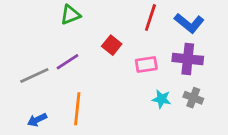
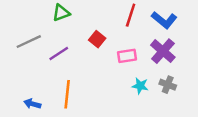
purple cross: (188, 59) -> (163, 51), turned 35
gray line: (34, 76) -> (29, 42), moved
blue arrow: (37, 120) -> (32, 104), turned 42

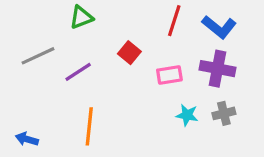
purple cross: (163, 51) -> (217, 69), turned -30
gray cross: (168, 85) -> (224, 113), turned -35
blue arrow: (32, 104) -> (27, 139), moved

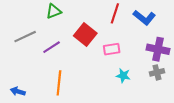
red square: (129, 53) -> (85, 34), size x1.5
purple cross: (217, 69) -> (158, 49), moved
gray cross: (224, 113) -> (157, 72), moved

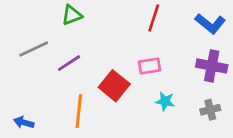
blue L-shape: (144, 18) -> (210, 24), moved
red square: (85, 34) -> (114, 86), moved
gray cross: (157, 72) -> (210, 110), moved

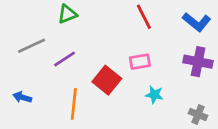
red line: (154, 18) -> (144, 17), turned -45
gray cross: (210, 110) -> (198, 114), moved, turned 36
blue arrow: (24, 122) -> (22, 97), moved

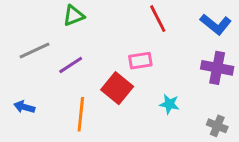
pink rectangle: (140, 62) -> (140, 61), moved

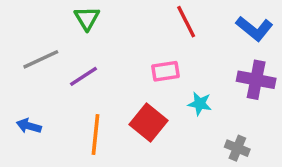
green triangle: (74, 16) -> (87, 18), turned -40
red square: (117, 88) -> (148, 123), moved
cyan star: (169, 104) -> (200, 104), moved
gray cross: (217, 126) -> (237, 148), moved

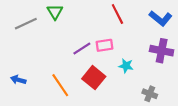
gray line: (41, 59) -> (26, 24), moved
purple line: (84, 76) -> (82, 49), moved
orange line: (95, 134) -> (60, 85), turned -40

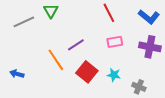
pink rectangle: (104, 45) -> (115, 42), moved
cyan star: (126, 66) -> (114, 75), moved
orange line: (60, 85) -> (56, 60), moved

